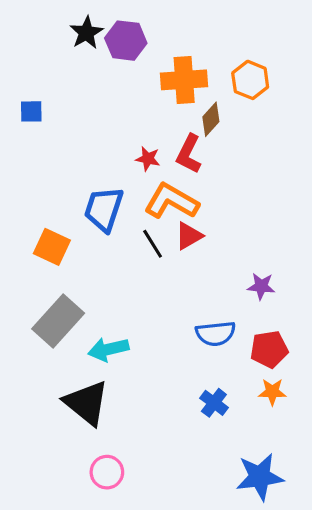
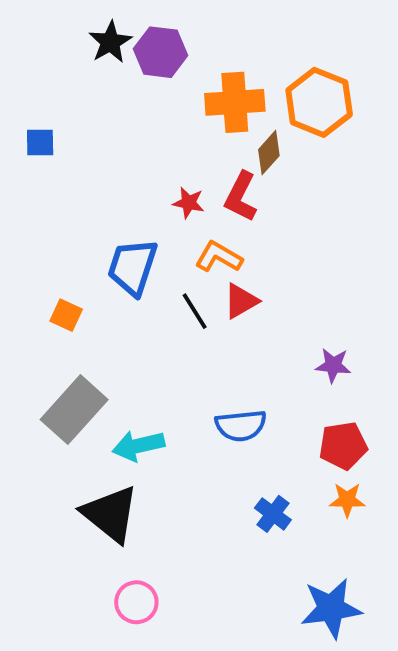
orange hexagon: (250, 80) -> (319, 102), size x1.4
orange L-shape: (171, 201) -> (219, 257), size x0.7
orange square: (52, 247) -> (66, 315), size x0.7
blue semicircle: (216, 334) -> (241, 426), moved

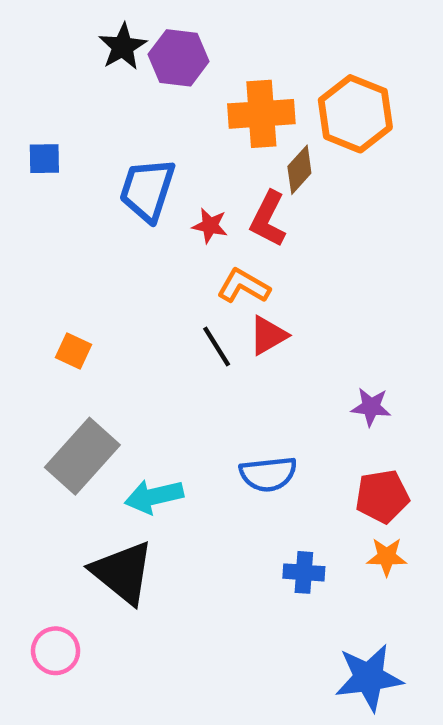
blue trapezoid: (132, 267) -> (147, 190), moved
blue cross: (273, 514) -> (304, 572), turned -33
pink circle: (136, 602) -> (56, 651), moved

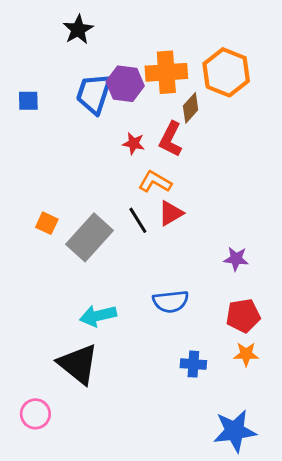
purple hexagon: (179, 58) -> (125, 84), moved
blue trapezoid: (147, 190) -> (94, 94), moved
gray rectangle: (82, 456) -> (90, 237), moved

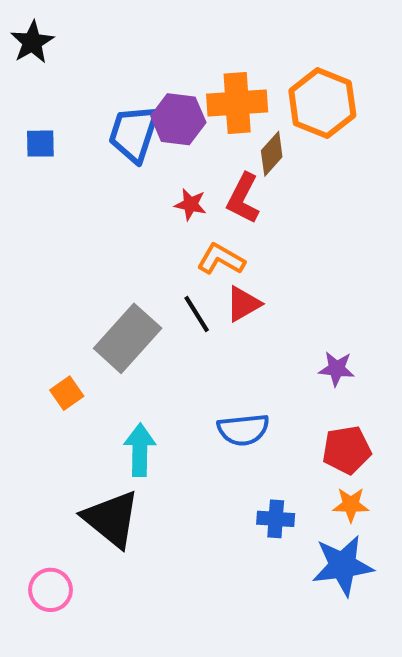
black star: (78, 30) -> (32, 42), moved
orange square: (47, 223) -> (67, 393), moved, turned 30
cyan arrow: (98, 316) -> (140, 450), turned 104
blue star: (235, 431) -> (343, 566), moved

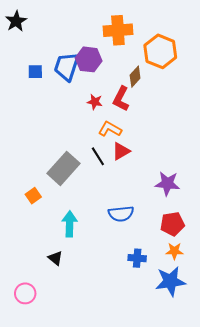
orange cross: (237, 103) -> (118, 30), moved
blue square: (40, 144) -> (35, 72), moved
purple star: (337, 369) -> (167, 184), size x1.4
black triangle: (111, 519) -> (55, 258), size x0.5

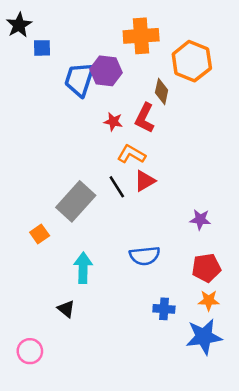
blue square: (35, 72) -> (42, 48), moved
brown diamond: (135, 77) -> (162, 91), turned -30
purple star: (167, 184) -> (200, 219), size x0.7

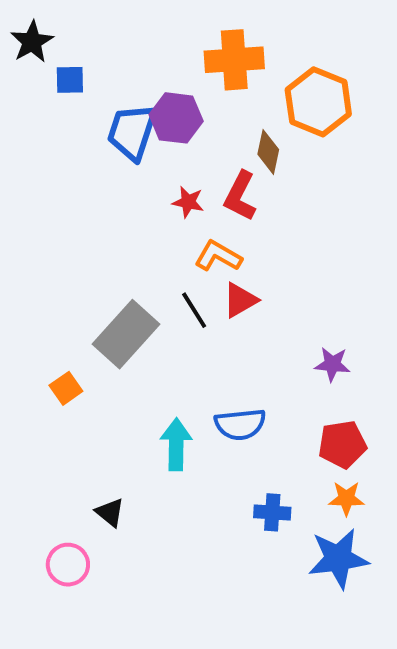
cyan arrow: (83, 268) -> (176, 444), moved
pink circle: (30, 351) -> (68, 565), moved

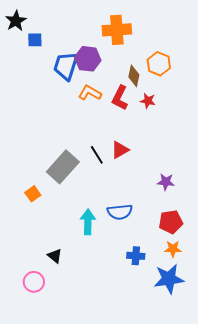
orange hexagon: (318, 102) -> (159, 64), moved, size x0.7
red star: (188, 202) -> (148, 101), moved
orange L-shape: (218, 256) -> (90, 93), moved

